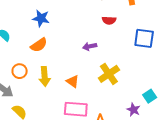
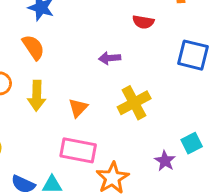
orange semicircle: (39, 45) -> (33, 47), turned -96
orange triangle: (73, 81) -> (78, 108), turned 32

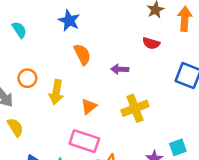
orange semicircle: (33, 47) -> (82, 54), moved

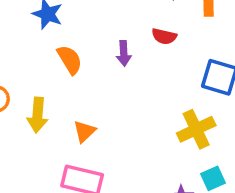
purple arrow: (120, 69) -> (124, 53), moved, turned -91
yellow cross: (135, 108) -> (196, 129), moved

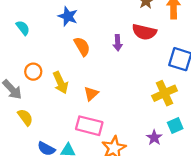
red semicircle: (164, 36) -> (144, 32), size x1.5
yellow arrow: (38, 115) -> (60, 83), turned -30

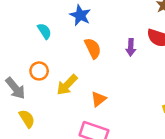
cyan semicircle: (23, 28) -> (44, 31), moved
yellow arrow: (60, 83) -> (67, 85), turned 65

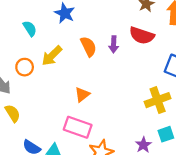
orange semicircle: (93, 48) -> (88, 47), moved
yellow arrow: (67, 85) -> (52, 56), moved

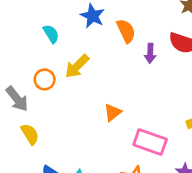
orange semicircle: (88, 47) -> (126, 31), moved
pink rectangle: (78, 127) -> (150, 142), moved

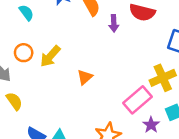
yellow arrow: (77, 66) -> (50, 56), moved
pink rectangle: (150, 142) -> (137, 100), moved, turned -56

